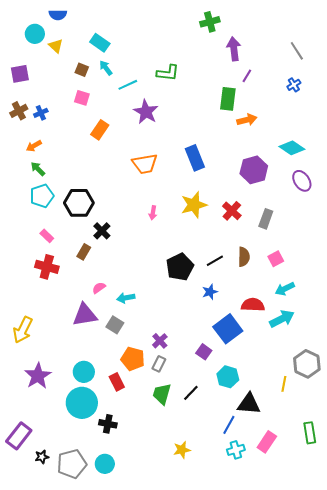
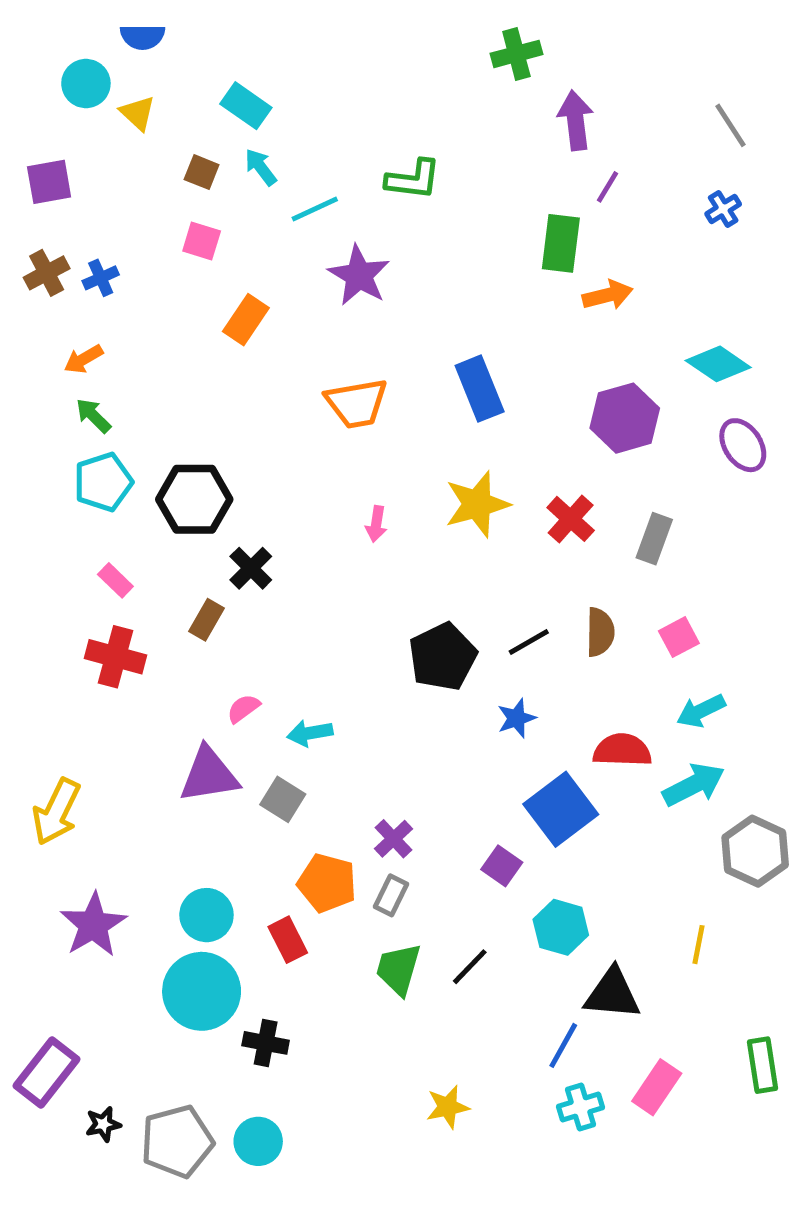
gray hexagon: (307, 364) -> (755, 851), moved

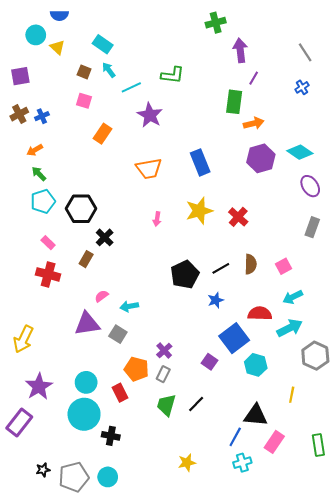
purple hexagon: (625, 418) -> (261, 158), moved
gray rectangle: (654, 539) -> (312, 227), moved
cyan hexagon: (561, 927) -> (256, 365), moved
purple rectangle: (47, 1073) -> (19, 422), moved
pink rectangle: (657, 1087) -> (274, 442), moved

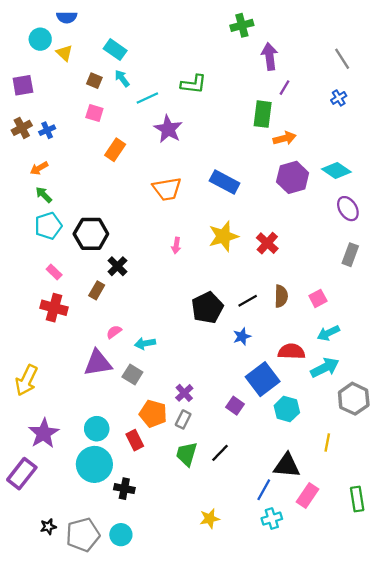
blue rectangle: (200, 162) -> (225, 182), turned -40

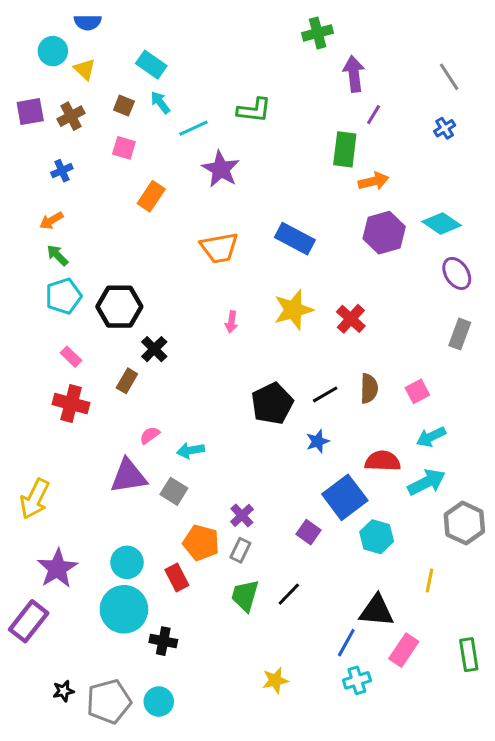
brown cross: (22, 128) -> (71, 116), moved

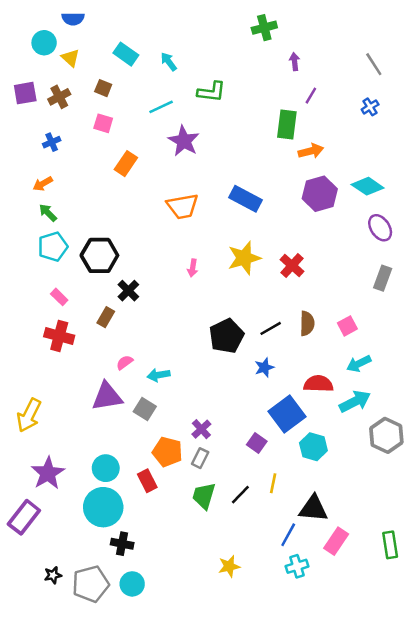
purple arrow: (354, 74) -> (295, 62), size x0.6
cyan arrow: (160, 103) -> (169, 62), moved
yellow line: (430, 581) -> (273, 483), moved
black cross: (163, 641) -> (122, 544), moved

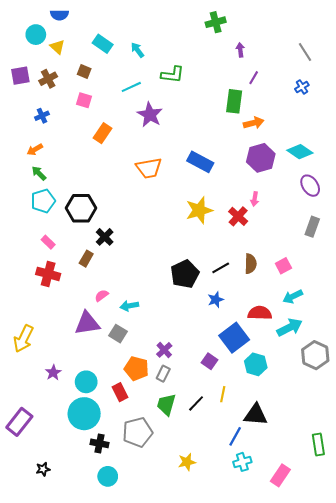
pink arrow: (193, 268) -> (255, 199), moved
purple star: (48, 473) -> (53, 373), moved, size x0.6
pink rectangle: (336, 541) -> (280, 475), moved
gray pentagon: (91, 584) -> (138, 432), moved

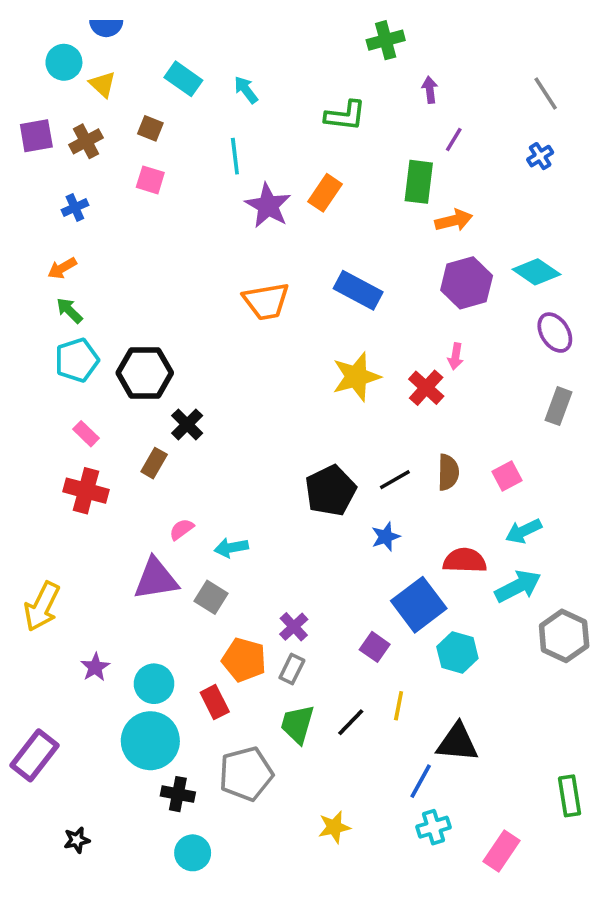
green L-shape: (172, 75) -> (345, 116), moved
cyan line: (131, 87) -> (235, 156), turned -72
orange rectangle: (103, 133) -> (325, 193), moved

